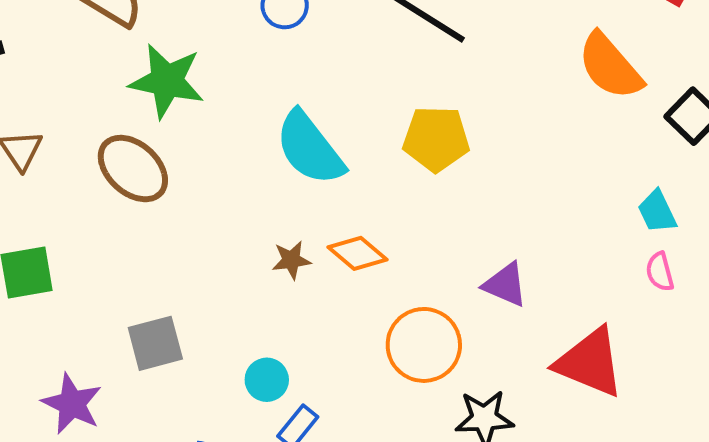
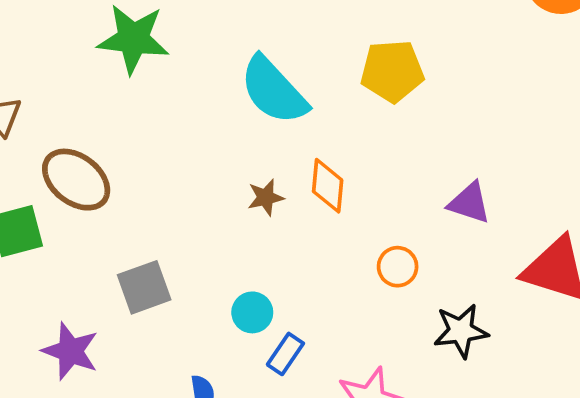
brown ellipse: (133, 169) -> (76, 180), moved
orange diamond: (358, 253) -> (328, 186), turned 60
orange circle: (424, 345) -> (398, 267), size x0.6

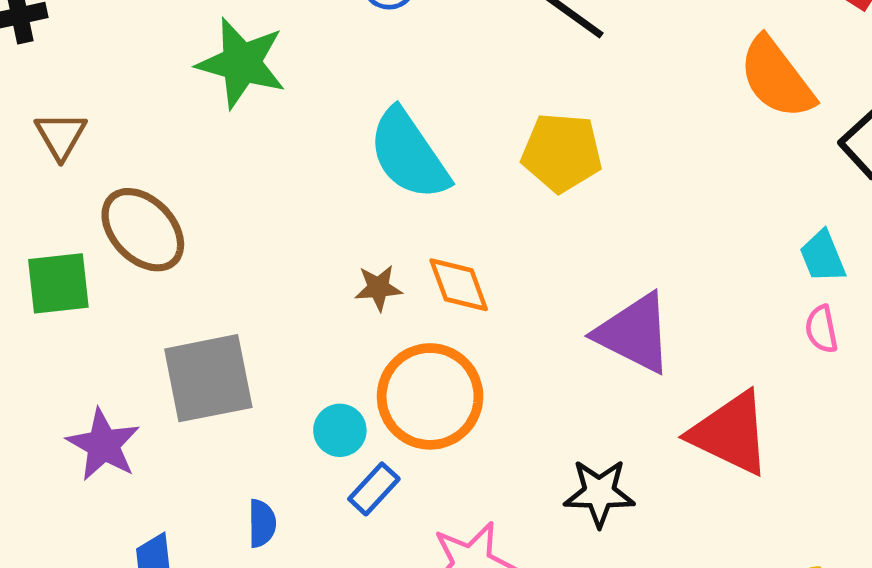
orange diamond: (328, 186) -> (459, 285), turned -34
purple triangle: (469, 203) -> (634, 333), size x1.5
orange circle: (398, 267) -> (430, 396), moved, size x2.0
gray square: (144, 287) -> (208, 378), size x1.4

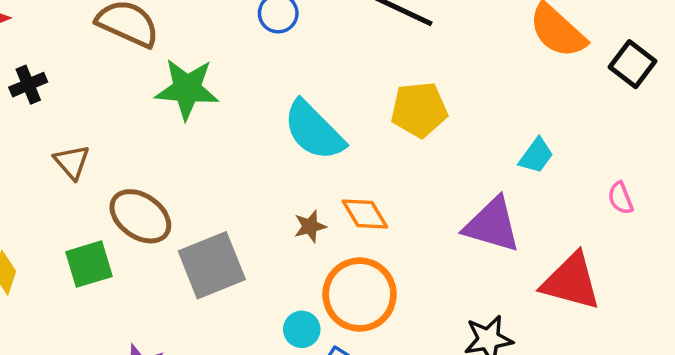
cyan trapezoid: (823, 256) -> (536, 156), moved, turned -111
gray square: (208, 378) -> (212, 265), moved

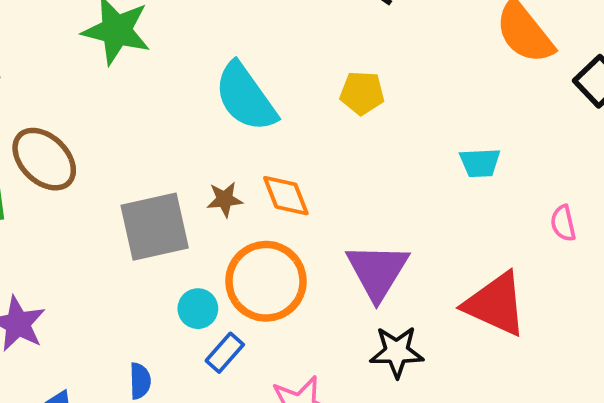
yellow pentagon: (419, 110) -> (362, 93), size x0.7
cyan trapezoid: (536, 156) -> (480, 163), turned 42
purple triangle: (492, 225) -> (377, 271), moved, turned 36
gray square: (212, 265) -> (155, 227), moved

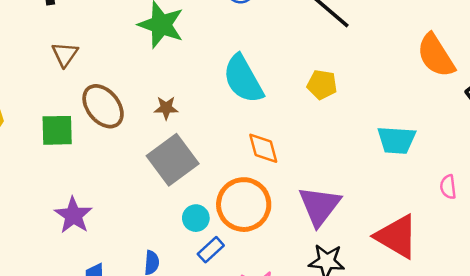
cyan trapezoid: (480, 163) -> (396, 140), size x1.4
brown star: (225, 199) -> (166, 108), moved
gray square: (155, 227) -> (173, 160), turned -30

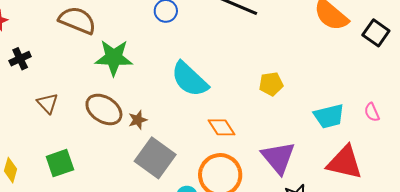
yellow pentagon: (322, 85) -> (271, 84), moved
brown ellipse: (103, 106) -> (104, 109), moved
cyan trapezoid: (396, 140) -> (329, 116), moved

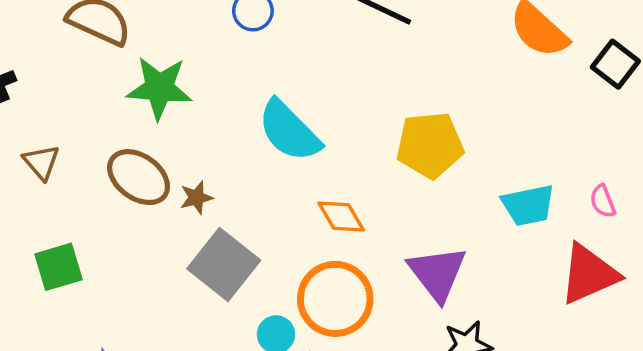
yellow pentagon: (271, 84) -> (430, 145), size x1.6
red triangle: (345, 162) -> (589, 274), moved, turned -39

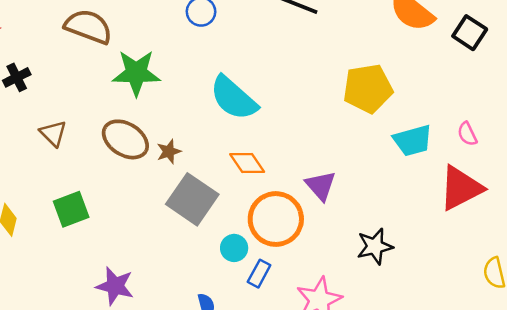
yellow pentagon: (430, 145) -> (368, 88), moved
orange diamond: (341, 216) -> (247, 163), moved
purple triangle: (437, 273) -> (321, 186), moved, size x0.7

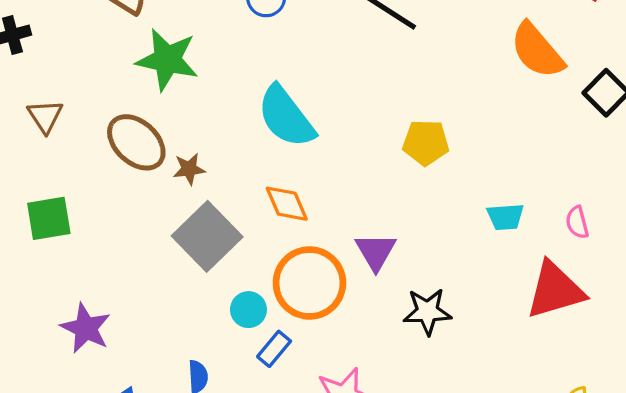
yellow pentagon: (368, 88) -> (426, 143), moved, size x0.7
cyan trapezoid: (413, 140) -> (505, 217), size x0.7
black star: (375, 246) -> (427, 312), moved

